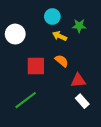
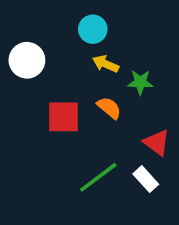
green star: (79, 26) -> (140, 82), moved
red triangle: (78, 80) -> (157, 143), moved, turned 42
green line: (26, 100) -> (98, 177), moved

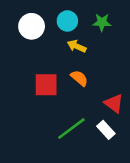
white circle: (27, 60) -> (32, 26), moved
green star: (140, 82) -> (102, 22), moved

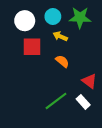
green star: (102, 22) -> (80, 18), size x1.5
red square: (46, 85) -> (32, 47), moved

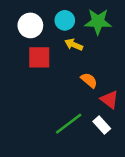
orange semicircle: (62, 61) -> (89, 80), moved

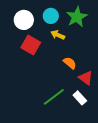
green star: (98, 22) -> (77, 17), turned -30
red square: (39, 57) -> (31, 45), turned 30

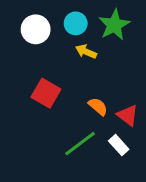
red square: (31, 45) -> (46, 93), moved
orange semicircle: (70, 63) -> (98, 106), moved

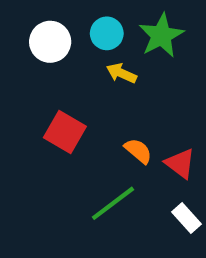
white rectangle: (119, 145) -> (186, 218), moved

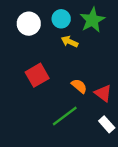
red square: (65, 132) -> (37, 75), turned 30

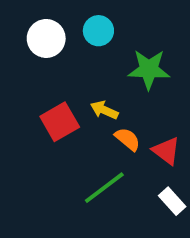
green star: (92, 20) -> (149, 69), moved, turned 30
yellow arrow: (70, 42) -> (104, 110), moved

